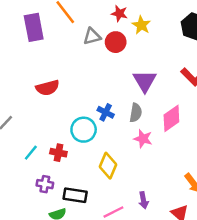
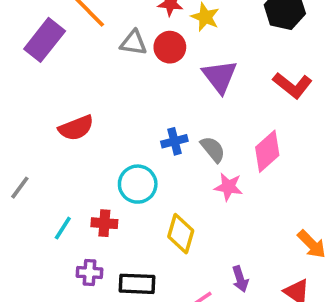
purple rectangle: (34, 27) -> (45, 40), turned 56
gray triangle: (92, 36) -> (133, 43), turned 30
purple triangle: (145, 81) -> (220, 76), moved
blue cross: (106, 112) -> (174, 141), moved, turned -35
gray semicircle: (136, 113) -> (213, 149), turned -42

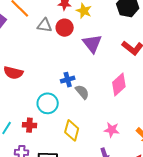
red semicircle: (76, 128) -> (13, 73), turned 36
gray semicircle: (213, 149) -> (82, 92), moved
pink star: (228, 187) -> (112, 130), moved

